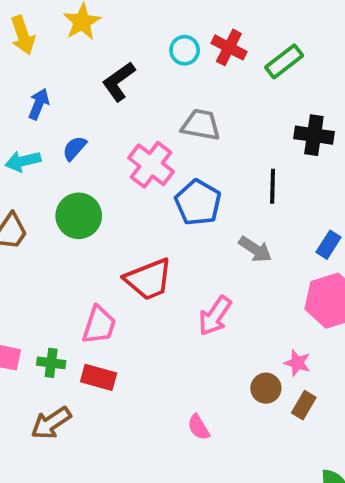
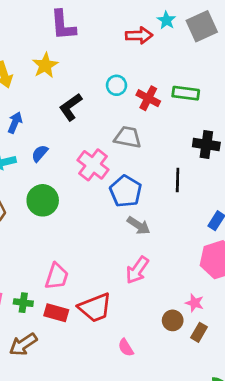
red cross: (229, 47) -> (148, 98), moved
green rectangle: (284, 61) -> (186, 93), turned 45
gray arrow: (255, 249) -> (139, 225), moved
red trapezoid: (149, 279) -> (95, 308), moved

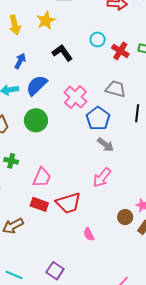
black L-shape: (71, 107) -> (62, 53), turned 85
gray trapezoid: (128, 137) -> (116, 89), moved
blue semicircle: (40, 153) -> (37, 85), size x1.6
green cross: (23, 303) -> (11, 161), moved

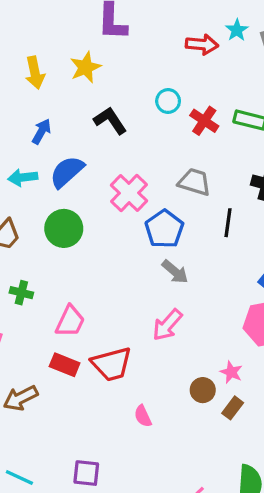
purple square: (55, 271) -> (86, 473), turned -30

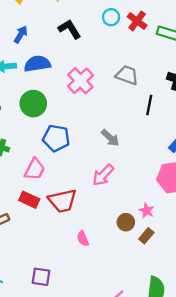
red cross: (204, 121) -> (137, 21), moved
blue semicircle: (67, 172) -> (37, 64), turned 30
blue pentagon: (164, 229) -> (56, 138), moved, turned -30

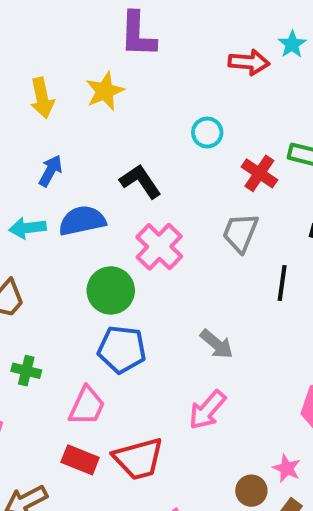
red cross: (137, 21) -> (259, 173), moved
black L-shape: (70, 29) -> (140, 181), moved
gray trapezoid: (127, 75) -> (240, 233), turned -85
green circle: (33, 104) -> (111, 290), moved

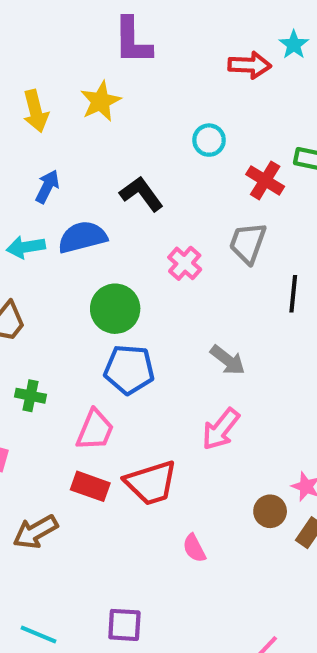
pink cross: (159, 247) -> (185, 263), moved, size x0.7

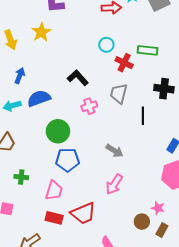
cyan circle: (209, 140) -> (106, 45), moved
black L-shape: (141, 194) -> (78, 78), moved
pink cross: (185, 263) -> (89, 106), turned 35

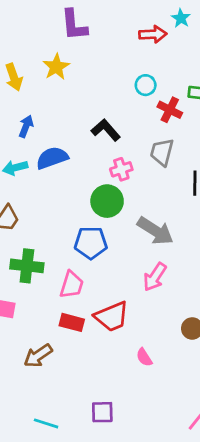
green circle: (58, 131) -> (107, 201), moved
gray arrow: (114, 151) -> (155, 231), size x1.5
green cross: (21, 177) -> (27, 266), size x1.6

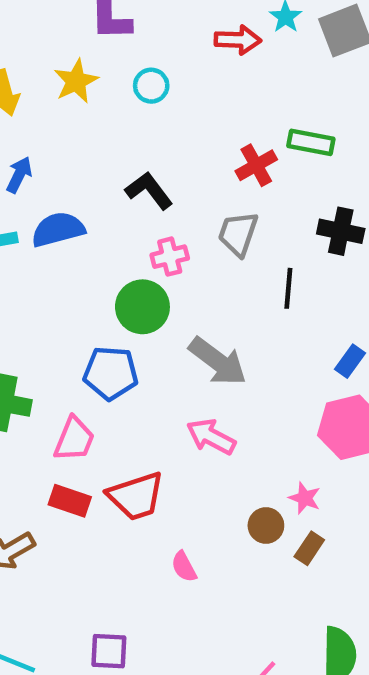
cyan circle: (146, 85) -> (151, 86), moved
red cross: (170, 110) -> (256, 165), turned 30
pink arrow: (155, 277) -> (211, 437), turned 80

